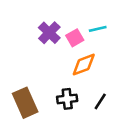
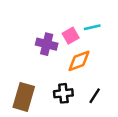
purple cross: (49, 33) -> (47, 44), moved, turned -30
brown rectangle: (25, 103) -> (24, 97), turned 40

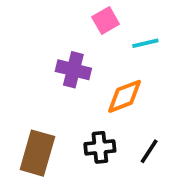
pink square: (71, 36) -> (106, 21), moved

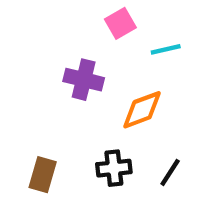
brown rectangle: (37, 153) -> (43, 175), size x0.7

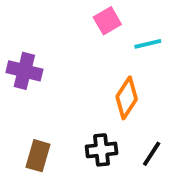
purple cross: (84, 80) -> (24, 71), moved
orange diamond: (142, 110) -> (127, 98), turned -36

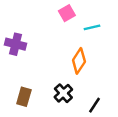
black cross: (102, 150) -> (63, 93), turned -36
black line: (152, 154) -> (94, 105), moved

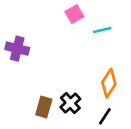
orange diamond: (79, 61) -> (109, 83), moved
brown rectangle: (24, 97) -> (44, 107), moved

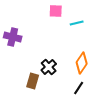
pink square: (74, 14) -> (56, 11), turned 32
black cross: (70, 103) -> (49, 67), moved

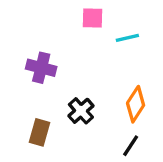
purple cross: (13, 37) -> (41, 68), moved
brown rectangle: (33, 81) -> (39, 132), moved

